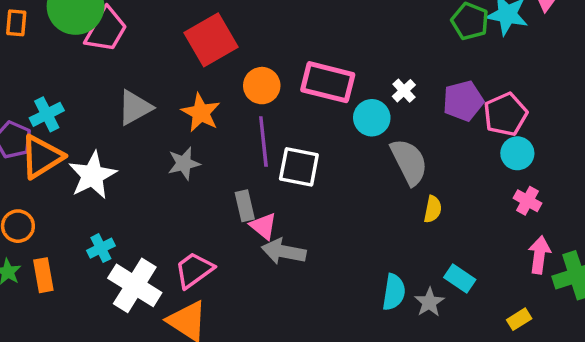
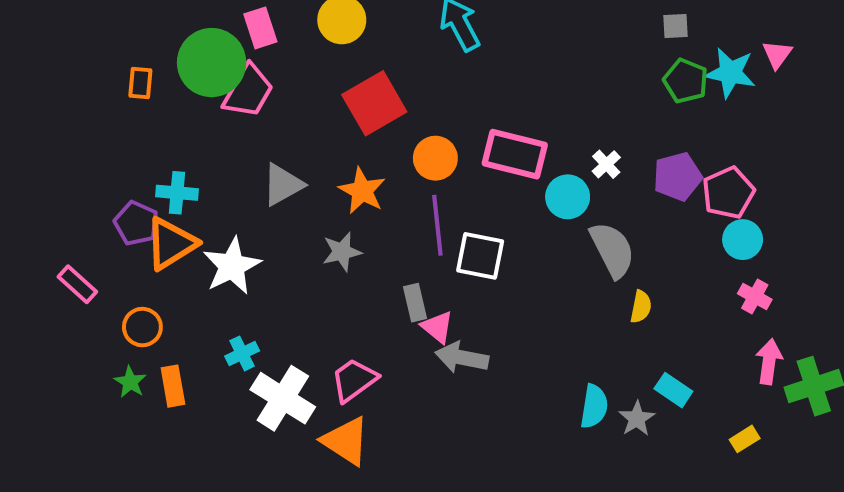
cyan cross: (47, 114) -> (177, 193), turned 32

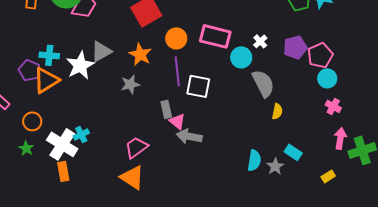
white star: (232, 266) -> (80, 65), moved
orange rectangle: (173, 386) -> (63, 171), moved
white cross: (283, 398) -> (62, 144), moved

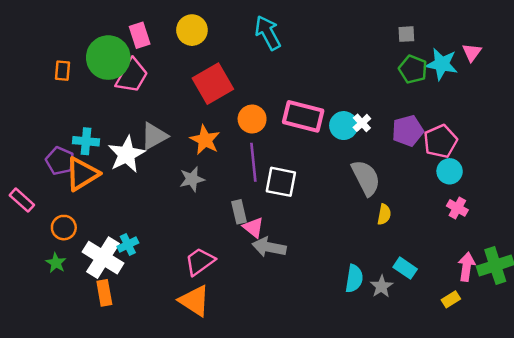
cyan circle: (241, 57) -> (344, 126), moved
pink arrow: (340, 138) -> (467, 267), moved

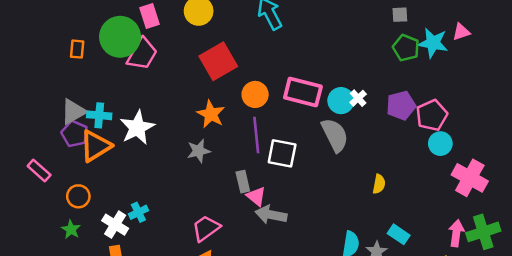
pink triangle: (472, 52) -> (461, 32), turned 36
gray triangle: (154, 136) -> (73, 112), moved
gray semicircle: (366, 178) -> (335, 135), moved
pink cross: (457, 208) -> (470, 178), moved, size x1.8
white cross: (103, 258) -> (115, 225), size x0.7

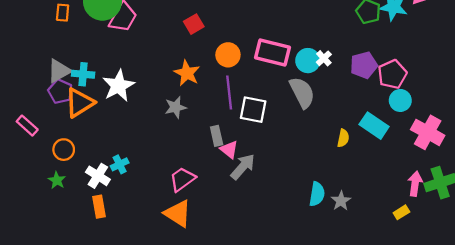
red square: (218, 61) -> (194, 24), size x0.6
gray arrow: (271, 215) -> (243, 167), turned 120
cyan rectangle: (399, 234) -> (374, 126), moved, size x1.4

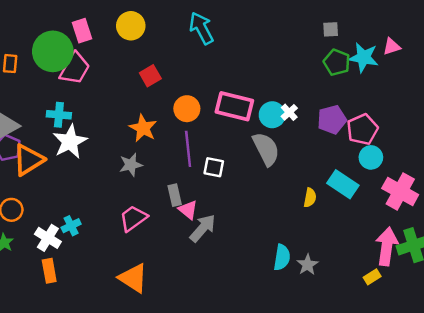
cyan cross: (83, 74) -> (59, 115), moved
white square: (253, 110) -> (214, 167), size x0.7
pink trapezoid: (182, 179) -> (133, 218), moved
pink arrow: (415, 184) -> (387, 246), size x1.4

